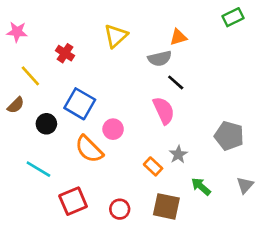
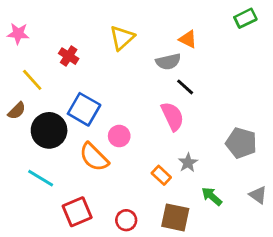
orange triangle: (178, 37) -> (188, 39), turned 42
black circle: (46, 124) -> (49, 130), size x1.6
gray triangle: (245, 185) -> (258, 195), turned -36

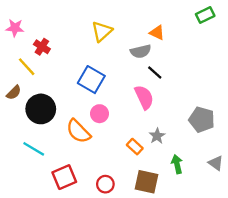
red cross: (69, 56) -> (42, 47), moved
blue square: (84, 109) -> (91, 80), moved
green arrow: (212, 196) -> (177, 164), turned 36

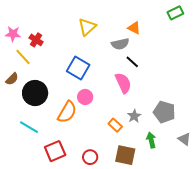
pink star: (15, 28) -> (13, 34), moved
gray pentagon: (202, 120) -> (164, 112), moved
orange semicircle: (78, 131) -> (67, 112), turned -105

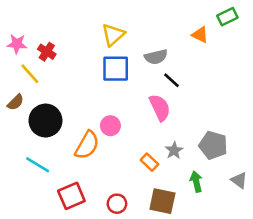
orange triangle: (134, 28) -> (200, 35), moved
blue square: (78, 68) -> (116, 69), moved, turned -30

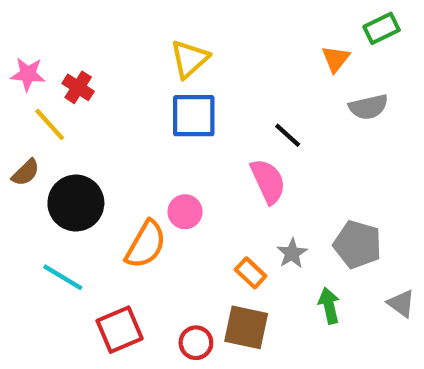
orange triangle: (200, 35) -> (336, 59), turned 42
gray semicircle: (156, 57) -> (368, 107), moved
brown square: (162, 201) -> (246, 327), moved

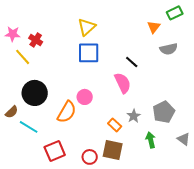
brown semicircle: (26, 172) -> (12, 112), moved
gray pentagon: (357, 244) -> (164, 112), turned 30

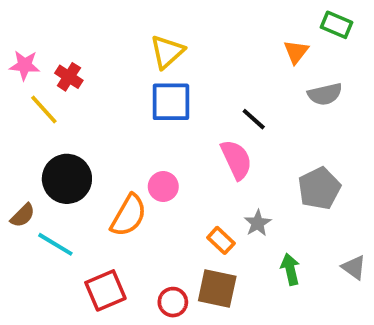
green rectangle: (175, 13) -> (336, 25), turned 49
gray pentagon: (164, 112) -> (319, 188), moved

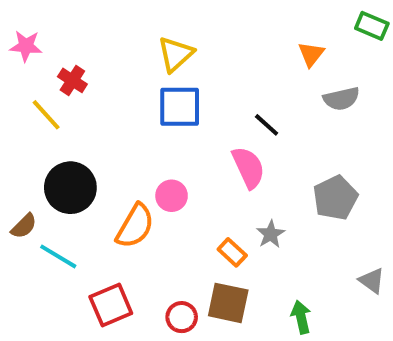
green rectangle: (336, 25) -> (372, 26), moved
pink star: (25, 65) -> (26, 46), moved
green arrow: (290, 269) -> (301, 317), moved

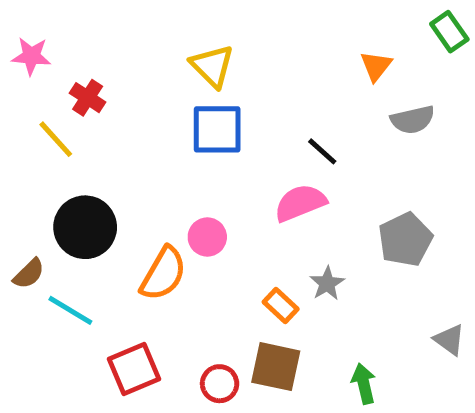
green rectangle: (372, 26) -> (449, 32), turned 32
yellow triangle: (176, 54) -> (212, 66), turned -33
pink semicircle: (248, 167) -> (300, 203), turned -87

